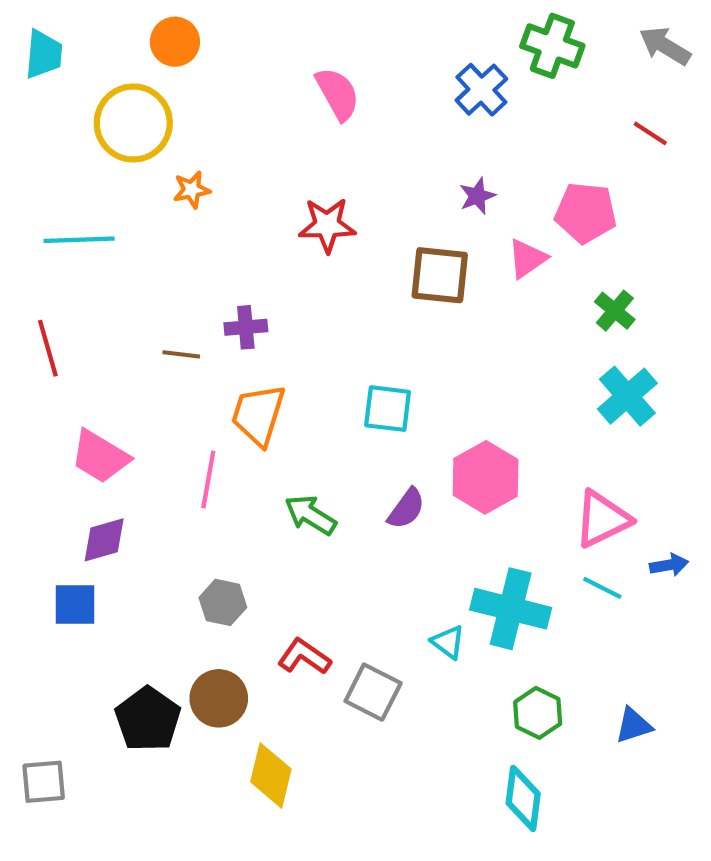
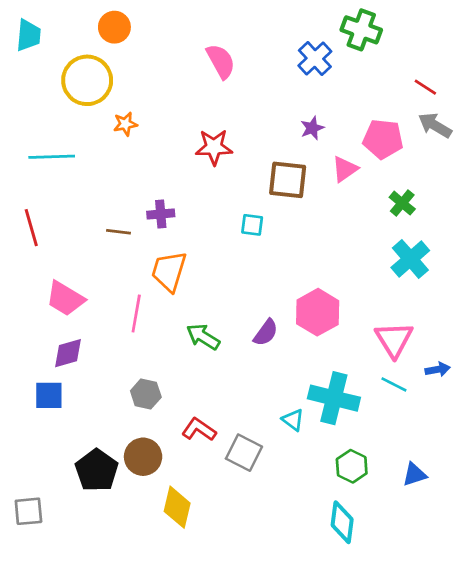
gray arrow: (665, 46) -> (435, 125), moved
cyan square: (388, 409) -> (252, 225), moved, size x0.7
pink triangle: (602, 519) -> (394, 339), turned -36

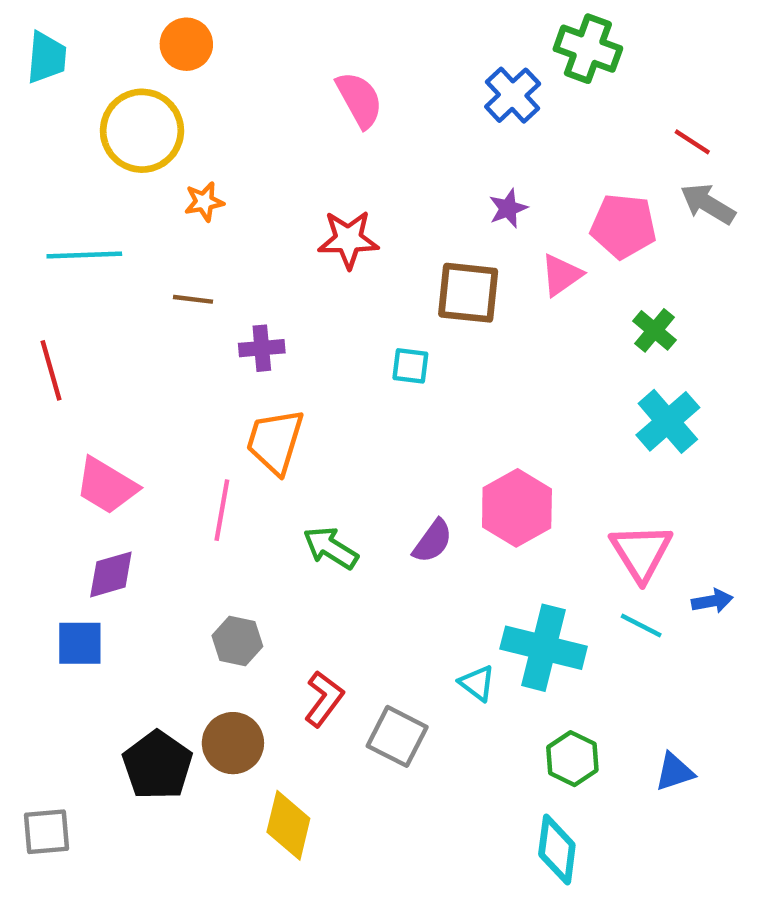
brown line: (118, 232) -> (193, 299), moved
red L-shape: (199, 429) -> (324, 699), turned 92

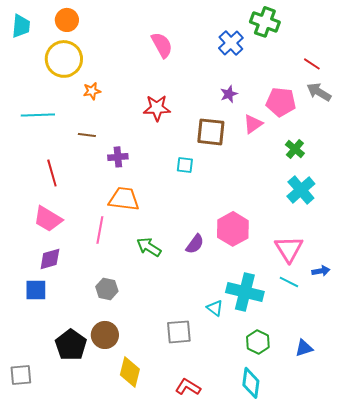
orange circle: (186, 44) -> (67, 20), moved
red line: (51, 370) -> (52, 173), moved
orange trapezoid: (275, 441) -> (124, 199), turned 80
red L-shape: (324, 699) -> (188, 387), moved, turned -95
gray square: (397, 736) -> (179, 332), turned -32

